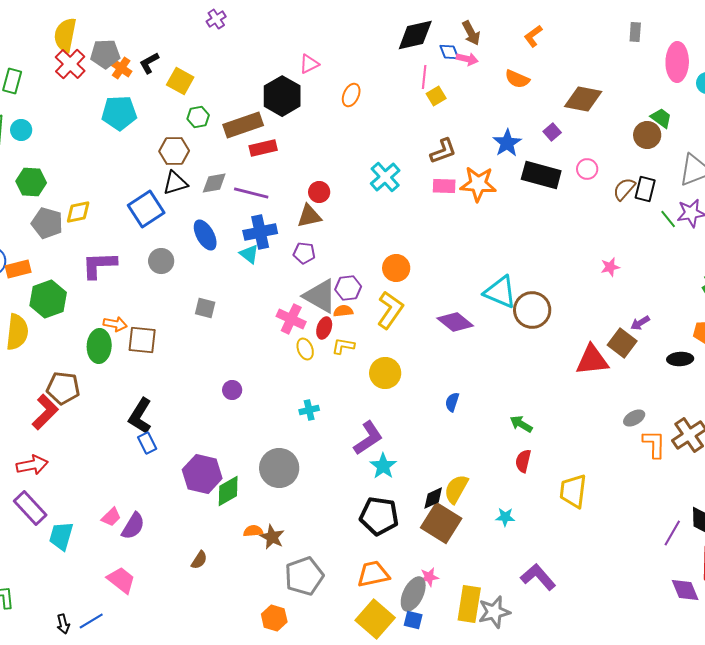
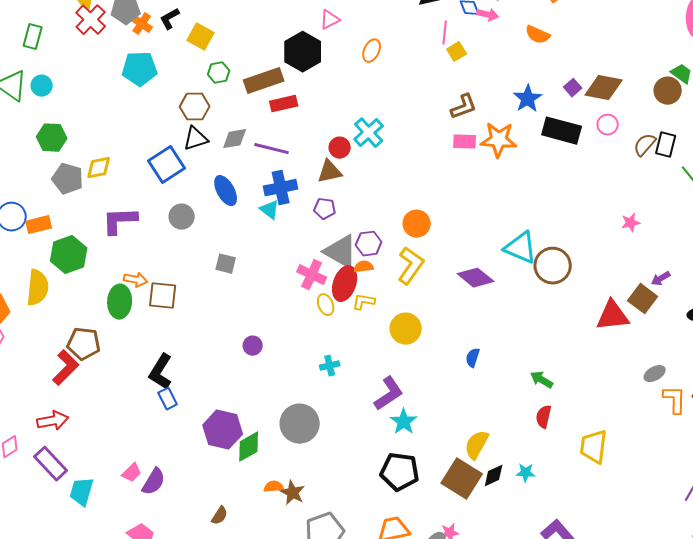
brown diamond: (583, 99) -> (604, 88), moved
cyan cross: (385, 177) -> (369, 133), moved
red ellipse: (324, 328) -> (345, 284), size x1.6
black diamond: (433, 498) -> (494, 476), moved

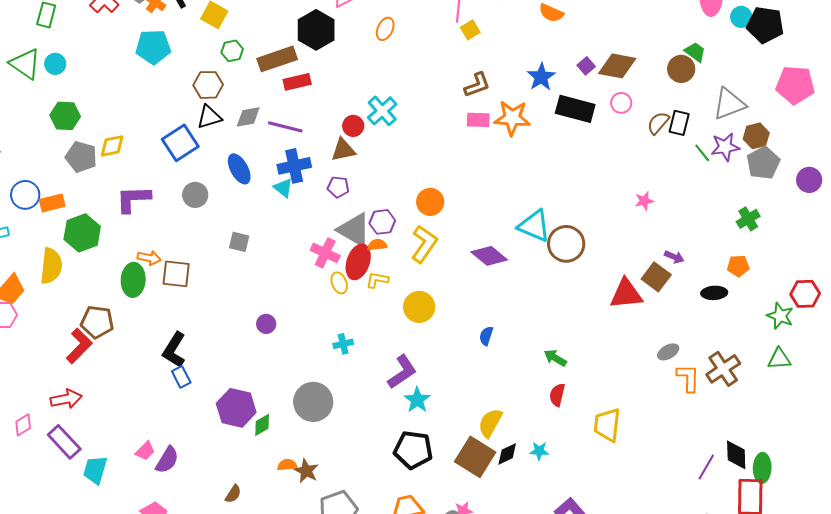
purple arrow: (661, 279) -> (674, 257), turned -126
green diamond: (249, 447) -> (262, 425), size x0.7

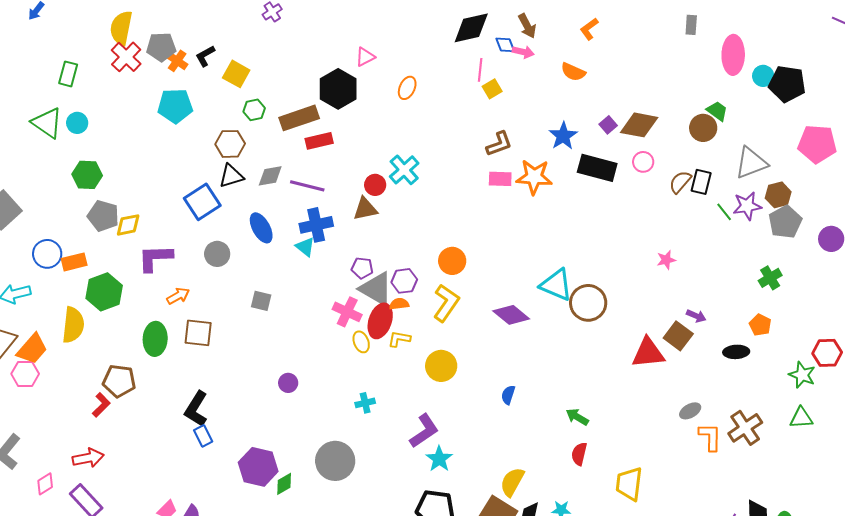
yellow diamond: (112, 146) -> (128, 225), moved
purple pentagon: (338, 187) -> (362, 268), moved
orange arrow: (149, 258) -> (178, 296), moved, turned -40
orange pentagon: (738, 266) -> (760, 325), turned 30
red L-shape: (79, 346) -> (101, 405), size x0.7

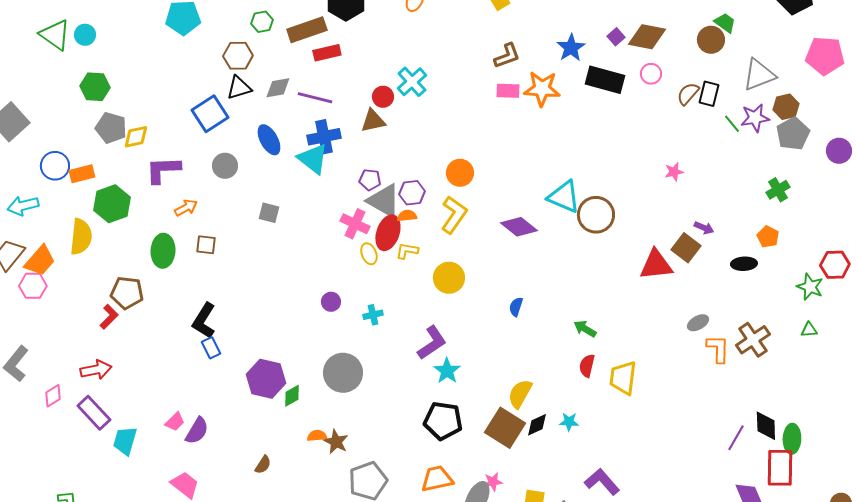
cyan triangle: (305, 247) -> (313, 159), size x1.6
brown square: (198, 333) -> (206, 245), size x0.7
purple circle: (288, 383) -> (331, 302), moved
green triangle: (801, 418) -> (809, 330), size x0.7
yellow trapezoid: (629, 484) -> (623, 378), moved

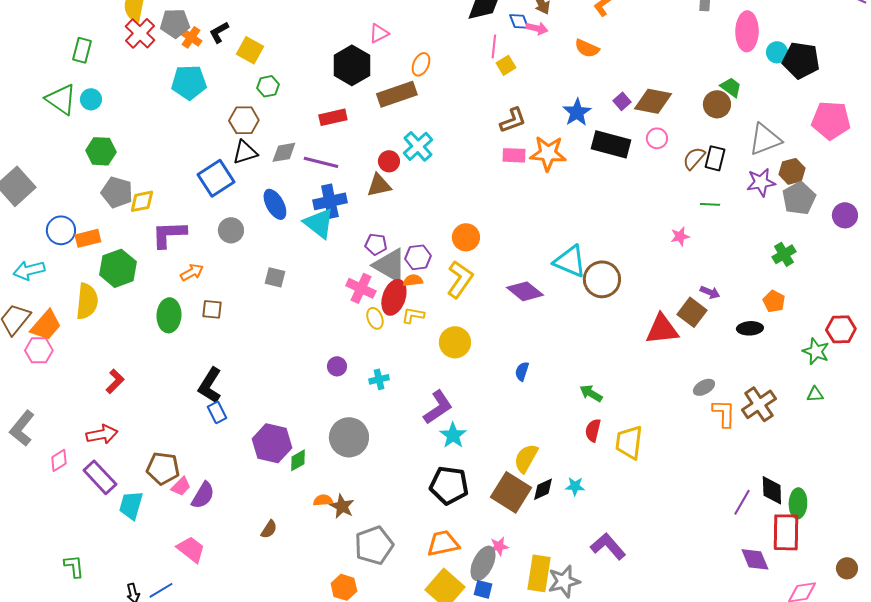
brown rectangle: (307, 30) -> (397, 94), moved
green line: (732, 124) -> (710, 204), moved, turned -48
brown pentagon: (127, 293) -> (163, 468), moved

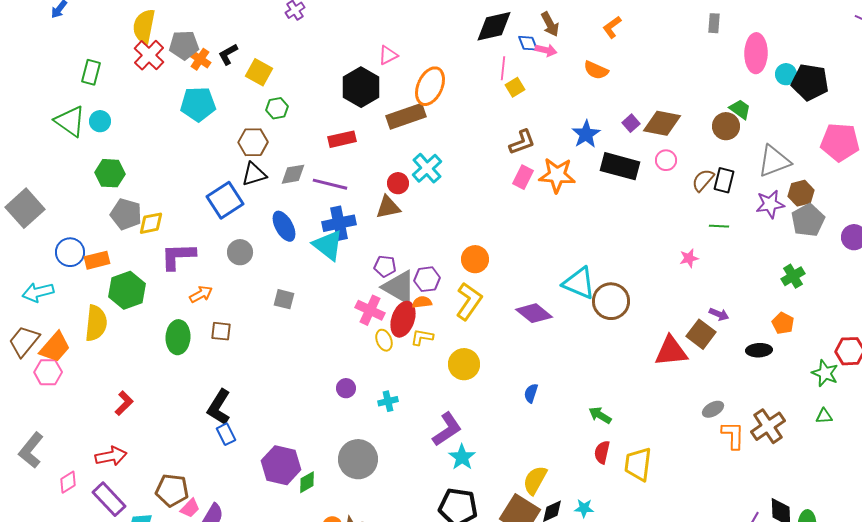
orange ellipse: (421, 64) -> (430, 86), size x1.6
pink rectangle: (514, 155) -> (523, 177), turned -65

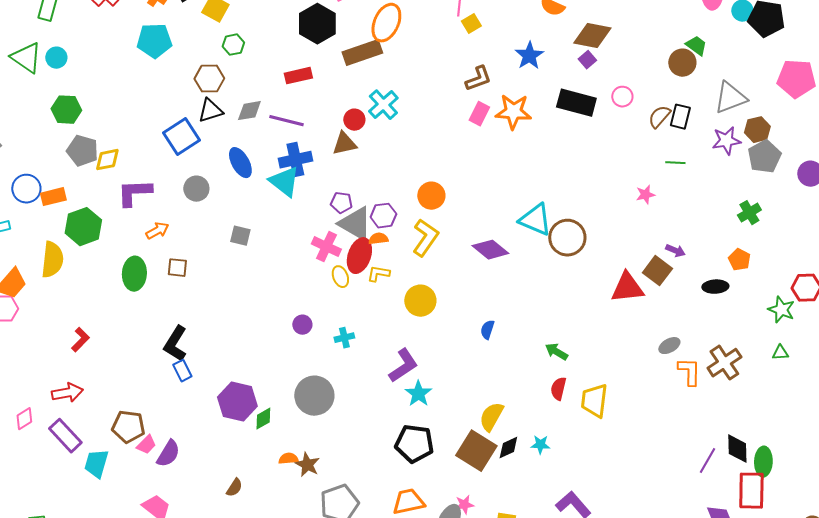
brown diamond: (662, 123) -> (592, 36), moved
blue star: (586, 134) -> (529, 56), moved

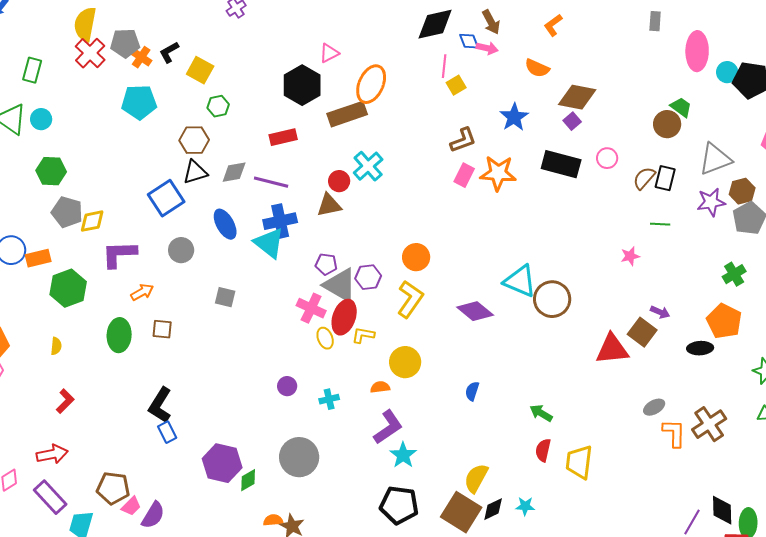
orange semicircle: (378, 239) -> (380, 387), moved
yellow semicircle: (52, 260) -> (56, 346), moved, size x0.5
orange pentagon: (739, 260) -> (724, 321), size x1.6

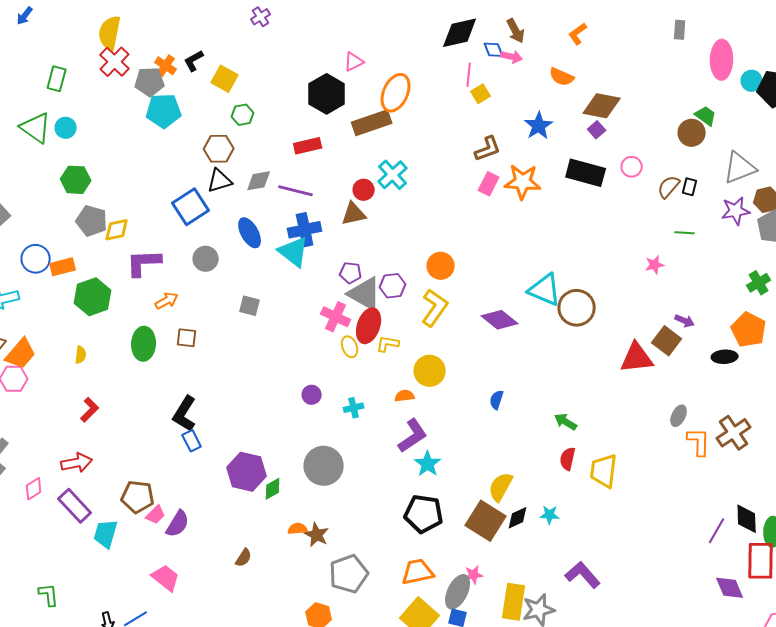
gray pentagon: (125, 43) -> (150, 82), moved
black rectangle: (665, 178) -> (690, 187), size x0.7
gray ellipse: (654, 407) -> (679, 416), turned -35

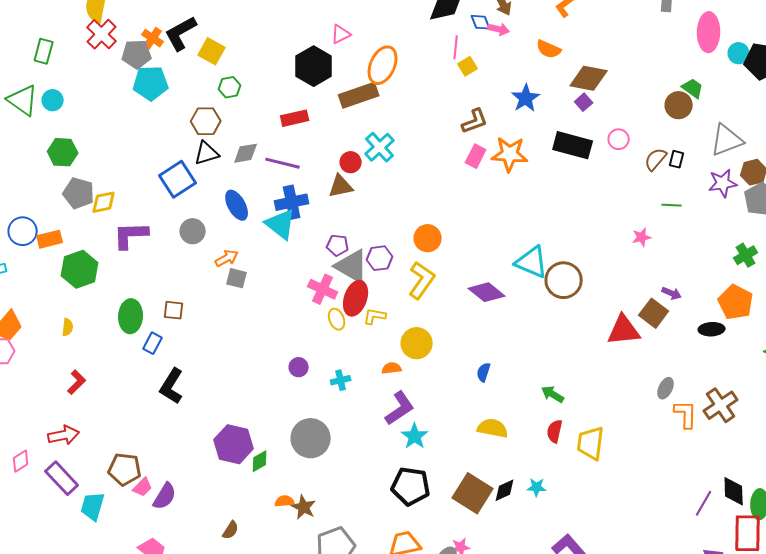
black L-shape: (194, 61) -> (181, 33), size x1.6
orange arrow: (167, 301) -> (227, 258), moved
blue rectangle: (192, 441) -> (153, 343), moved, turned 55
yellow semicircle: (501, 487) -> (493, 428), moved, turned 72

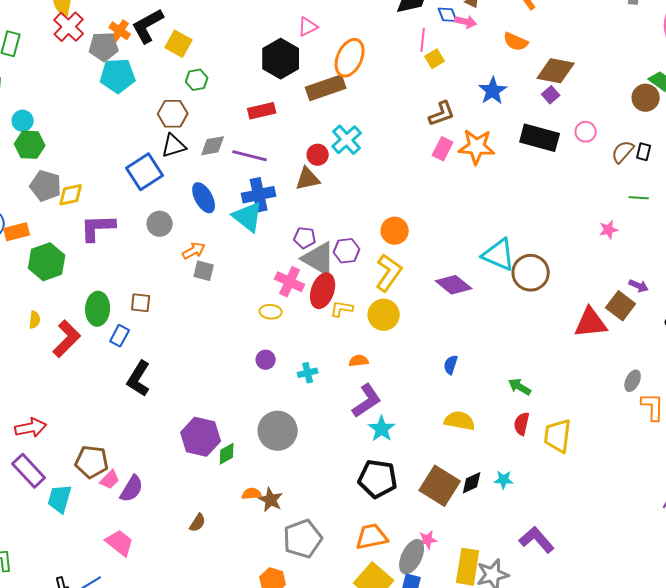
cyan circle: (53, 100) -> (23, 121), moved
yellow ellipse: (337, 319) -> (271, 312), moved, turned -65
yellow circle: (417, 343) -> (384, 315), moved
red L-shape: (77, 382) -> (67, 339), moved, size x1.5

